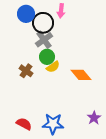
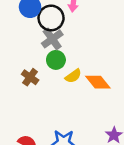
yellow semicircle: (53, 67) -> (73, 76), moved

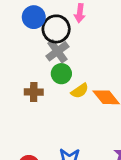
brown cross: (30, 77) -> (34, 92), turned -35

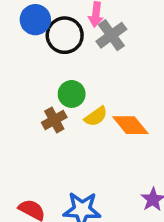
gray cross: (57, 51) -> (111, 35), moved
brown cross: (34, 92) -> (54, 120), moved, turned -30

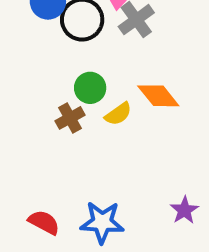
orange diamond: (130, 125) -> (158, 96), moved

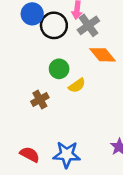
orange diamond: (158, 96) -> (103, 55), moved
brown cross: (70, 118) -> (40, 100), moved

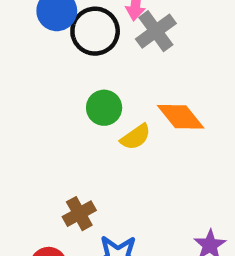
orange diamond: (103, 55) -> (181, 117), moved
brown cross: (40, 100) -> (79, 214), moved

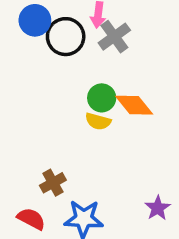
green circle: (104, 108) -> (102, 98), moved
yellow semicircle: (136, 137) -> (98, 121), turned 50

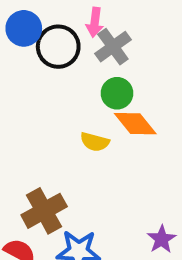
green circle: (102, 98) -> (117, 93), moved
brown cross: (53, 183) -> (44, 211), size x1.5

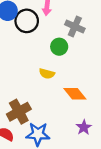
gray cross: (113, 47) -> (75, 27), moved, turned -30
orange diamond: (135, 124) -> (75, 94), moved

